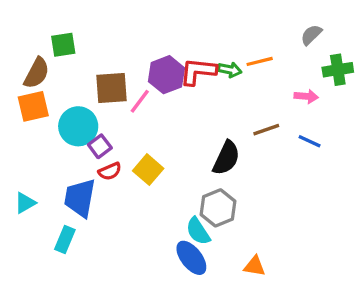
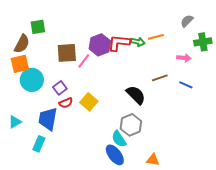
cyan circle: (78, 126) -> (32, 80), moved
black semicircle: (226, 158) -> (136, 95), turned -70

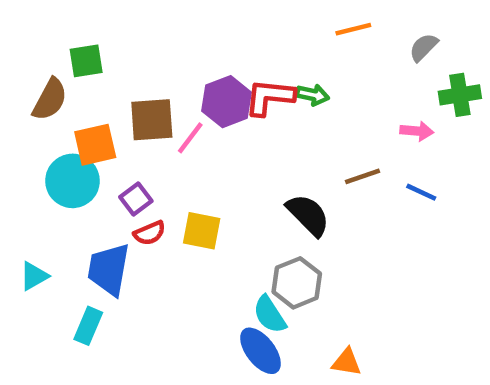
orange line: (156, 37) -> (353, 29), moved
orange square: (20, 64) -> (95, 145), moved
yellow square: (89, 102) -> (202, 231), turned -30

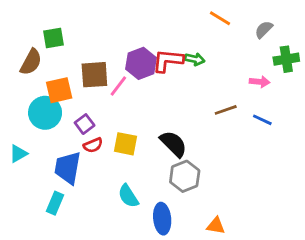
orange line: (353, 29) -> (220, 18), turned 45
black semicircle: (308, 215) -> (173, 144), moved
cyan triangle: (34, 276) -> (18, 154), moved
cyan semicircle: (270, 315) -> (128, 196), moved
blue ellipse: (260, 351) -> (162, 219), turned 32

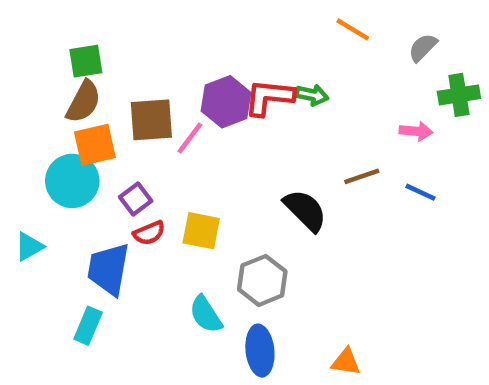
brown semicircle: (31, 62) -> (84, 102), moved
black semicircle: (173, 144) -> (305, 210), moved
gray hexagon: (185, 176) -> (262, 280), moved

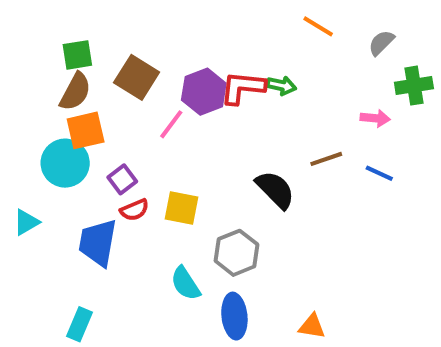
brown square: (151, 120) -> (137, 77), moved, turned 36
cyan rectangle: (88, 326) -> (79, 324), moved

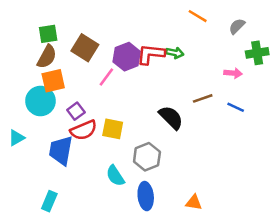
red semicircle: (134, 210) -> (84, 130), size x1.5

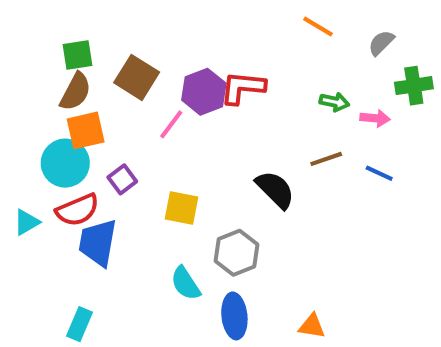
green arrow: (175, 53) -> (334, 102), moved
red semicircle: (84, 130) -> (77, 210), moved

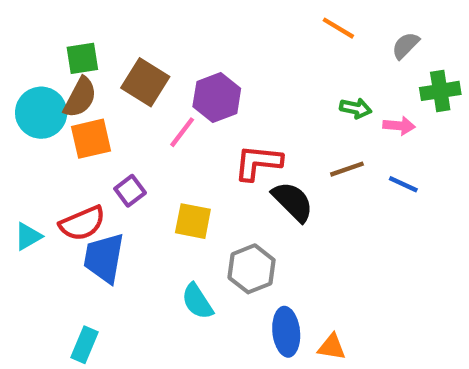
red L-shape: (243, 88) -> (258, 163), moved
cyan circle: (65, 163) -> (41, 113), moved
blue ellipse: (234, 316) -> (286, 332), moved

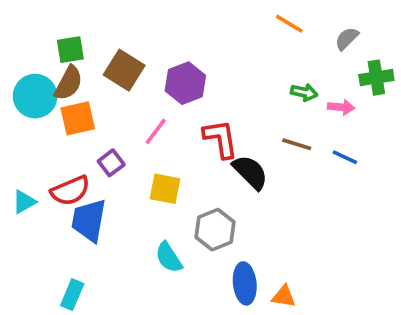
pink line: (182, 132) -> (156, 131), moved
red L-shape: (258, 163) -> (221, 139), turned 75
brown line: (347, 169) -> (297, 144), turned 36

